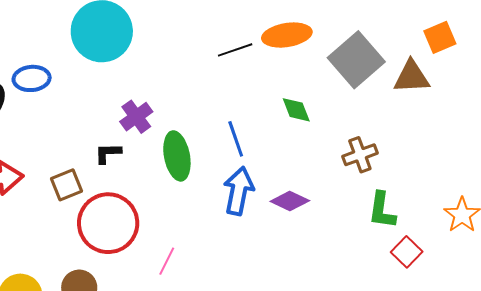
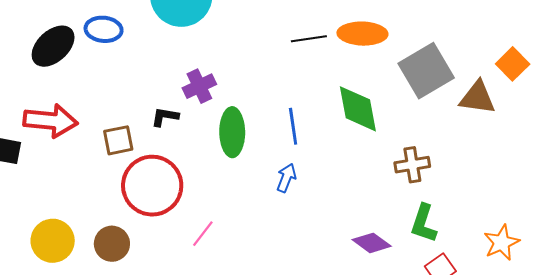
orange square: (440, 37) -> (513, 64), turned -32
green diamond: (296, 110) -> (358, 109), size x1.6
blue arrow: (239, 191) -> (286, 178), size x0.6
purple diamond: (290, 201) -> (372, 243), moved

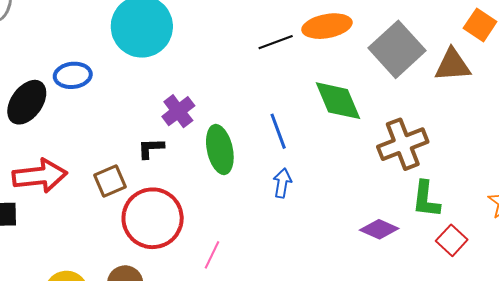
brown cross: (412, 165) -> (403, 144), size x1.4

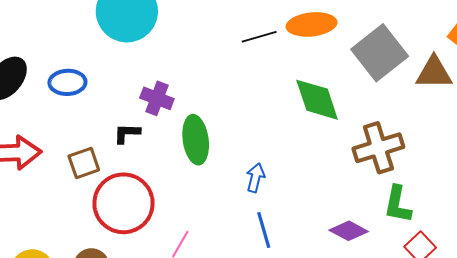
blue ellipse: (73, 75) -> (67, 82), moved
purple cross: (178, 111) -> (157, 98), turned -36
blue line: (278, 131) -> (264, 230), moved

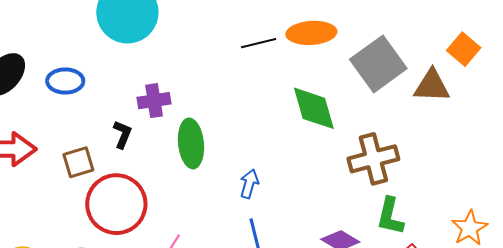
purple cross: (157, 98) -> (154, 101), turned -32
black L-shape: (127, 133) -> (122, 134), turned 108

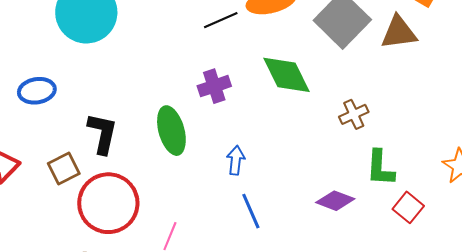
purple cross: (154, 101) -> (214, 86), moved
black L-shape: (122, 134) -> (102, 133), size x1.5
brown cross: (373, 159) -> (354, 114), size x0.6

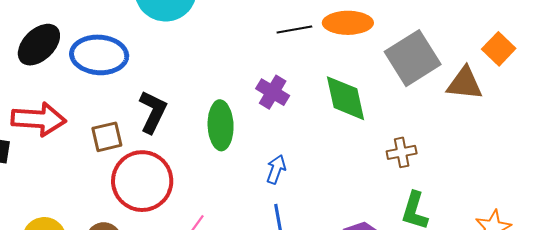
purple cross: (214, 86) -> (273, 92), turned 36
blue ellipse: (37, 91) -> (99, 55), size x1.5

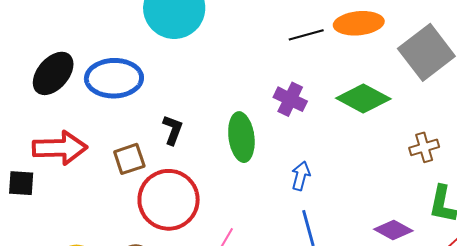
green diamond: (345, 98) -> (363, 99), turned -44
black L-shape: (153, 112) -> (173, 130), size x0.7

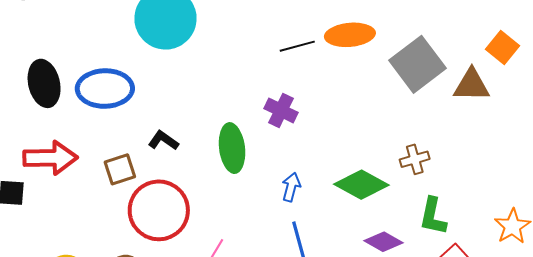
black ellipse: (53, 73) -> (44, 83), turned -54
green diamond: (363, 99) -> (361, 185), moved
black L-shape: (173, 130) -> (163, 141), turned -76

